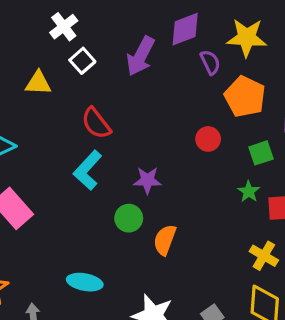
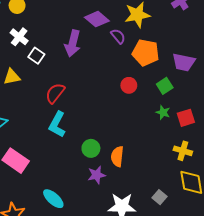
purple diamond: (185, 29) -> (97, 19), turned 75
red semicircle: (96, 123) -> (55, 93), turned 90
purple star: (147, 180) -> (97, 175), moved
cyan ellipse: (85, 282) -> (53, 199), moved, turned 45

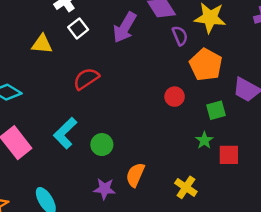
cyan L-shape: (57, 124) -> (65, 133), moved
green circle: (91, 148) -> (102, 145), moved
yellow cross: (183, 151) -> (186, 187), moved

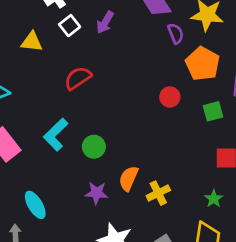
purple arrow: (125, 27) -> (105, 22), moved, size x0.7
green star: (204, 140) -> (214, 199), moved
yellow cross: (186, 187) -> (158, 193), moved, turned 30

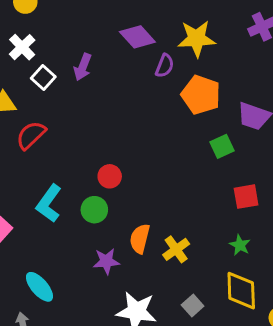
purple semicircle: (176, 34) -> (165, 66), turned 54
red semicircle: (78, 78) -> (31, 135), moved
red circle: (170, 97) -> (110, 176), moved

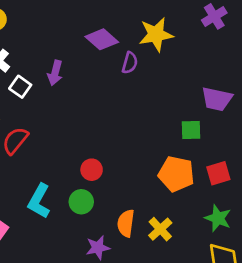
orange pentagon: (201, 95) -> (176, 174), moved
green square: (222, 146) -> (191, 130), turned 30
green star: (240, 245) -> (218, 218), size x1.4

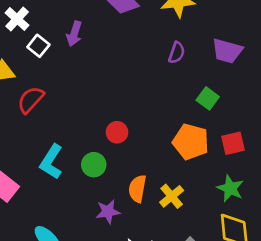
purple semicircle: (130, 63) -> (177, 53), moved
purple trapezoid: (217, 99) -> (227, 51), moved
green square: (191, 130) -> (208, 98), turned 35
red circle: (92, 170) -> (117, 132), moved

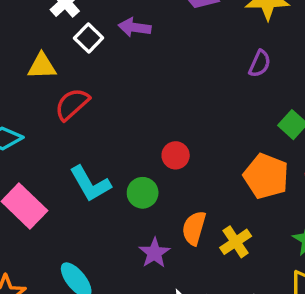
purple arrow: (74, 34) -> (135, 27), turned 75
cyan L-shape: (51, 162) -> (90, 184), turned -68
purple star: (108, 212) -> (154, 253), turned -30

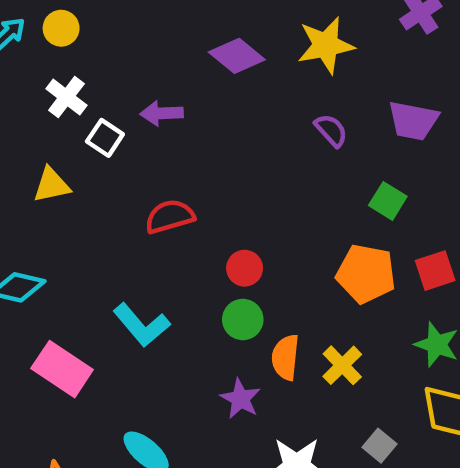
purple semicircle: (260, 64) -> (331, 130), turned -56
red semicircle: (72, 104) -> (170, 216), moved, turned 36
green circle: (143, 193) -> (243, 319), moved

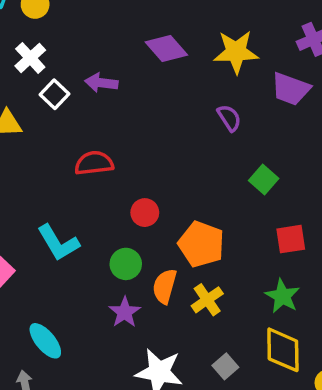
purple trapezoid: (413, 121) -> (291, 89), moved
orange pentagon: (366, 274) -> (201, 244), moved
green circle: (243, 319) -> (126, 264), moved

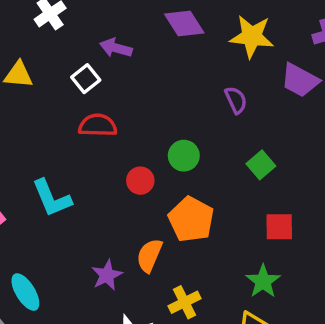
white square: (54, 94) -> (86, 79), moved
green circle: (126, 264) -> (184, 156), moved
yellow cross: (207, 300) -> (185, 302), moved

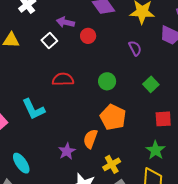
red semicircle: (98, 125) -> (63, 79), moved
red circle: (140, 181) -> (88, 36), moved

